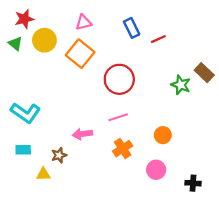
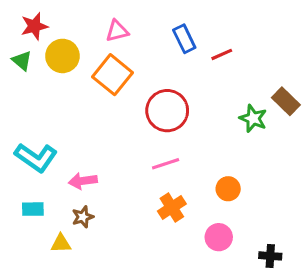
pink arrow: (82, 134) -> (83, 181), moved

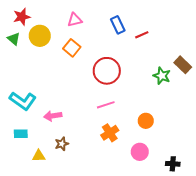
orange square: (112, 75) -> (72, 48), size x0.7
brown star: (83, 217) -> (62, 144), moved

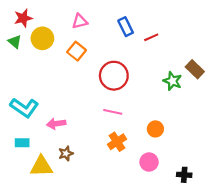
pink line: (106, 105) -> (113, 112), turned 30
yellow triangle: (39, 156) -> (41, 166), size x1.6

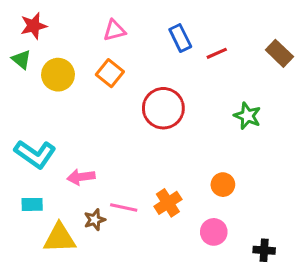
yellow circle: (42, 38) -> (58, 75), moved
brown rectangle: (195, 69) -> (279, 53), moved
pink line: (113, 112) -> (124, 207), moved

